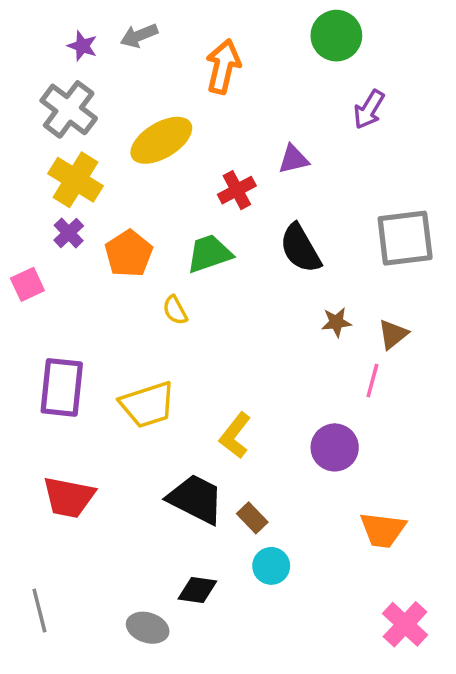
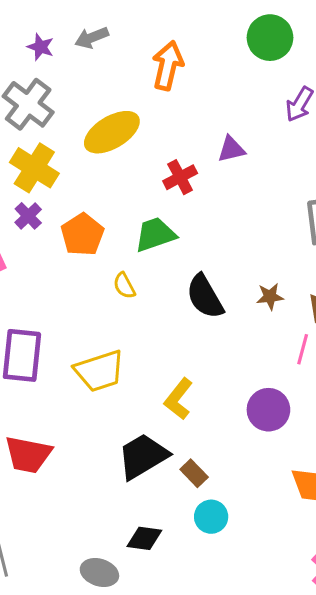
black semicircle: (300, 248) -> (205, 297), moved
black trapezoid: (196, 499) -> (143, 456), turned -58

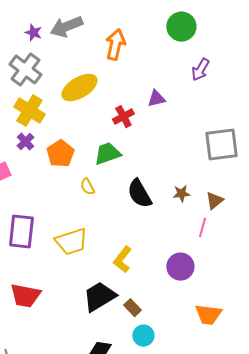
gray arrow: (92, 38) -> (66, 27), size x1.5

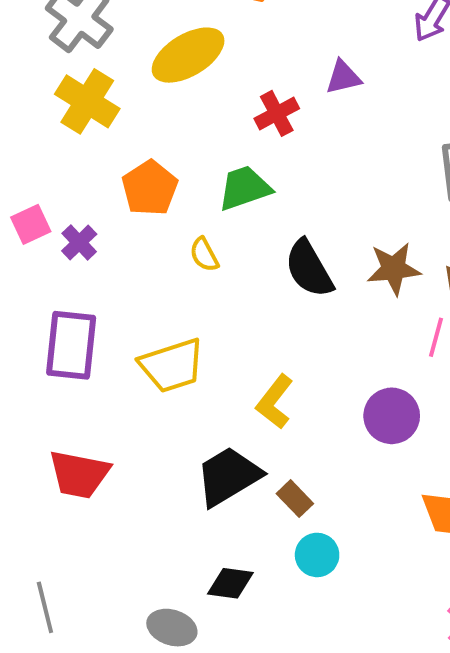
purple cross: (25, 142) -> (79, 242), moved
brown star: (181, 194) -> (394, 269), size x1.5

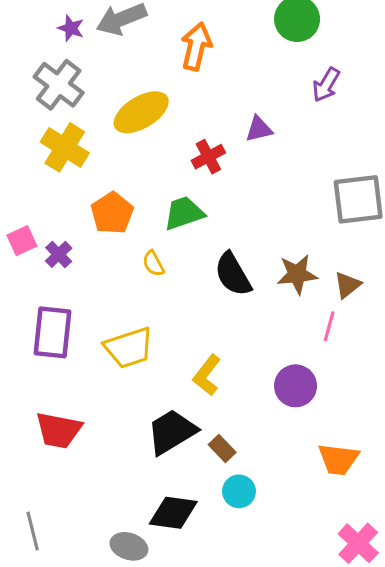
black diamond: (230, 583) -> (173, 513), size x1.4

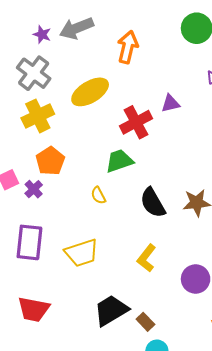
yellow cross: (65, 147) -> (38, 116), turned 32
red cross: (208, 157) -> (136, 122), size x1.4
orange pentagon: (112, 213) -> (50, 161), moved
yellow L-shape: (207, 375) -> (146, 258), moved

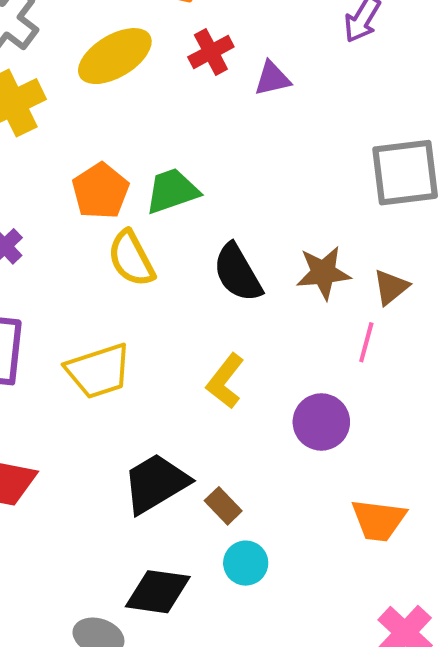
red cross: (136, 122) -> (211, 52), moved, size x0.7
orange pentagon: (50, 161) -> (101, 191), moved
yellow semicircle: (98, 195) -> (131, 258), size x1.6

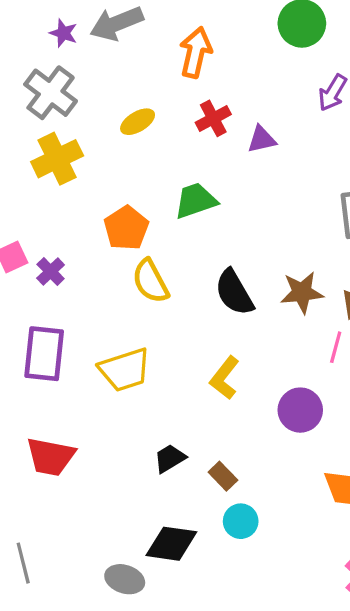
yellow ellipse: (115, 56) -> (138, 122), size x0.6
green trapezoid: (172, 191) -> (196, 201), moved
black trapezoid: (156, 483) -> (170, 458), size x0.6

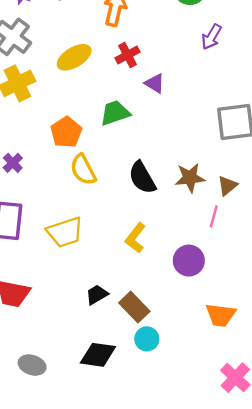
yellow ellipse: (138, 122) -> (74, 57), size x1.4
purple triangle: (262, 139) -> (155, 83), moved, turned 45
brown rectangle: (223, 476) -> (134, 307), size x1.5
gray ellipse: (125, 579) -> (32, 365), moved

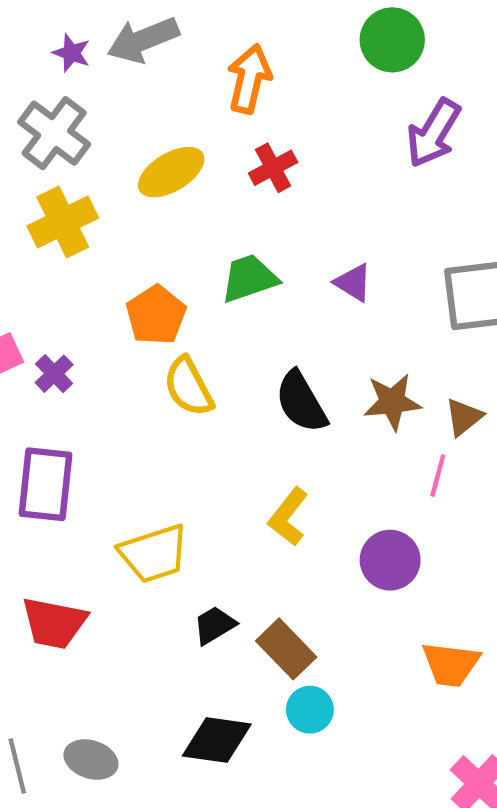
purple arrow: (212, 37) -> (433, 133), size x1.4
purple triangle: (155, 83) -> (353, 283), moved
yellow trapezoid: (65, 232) -> (154, 554), moved

